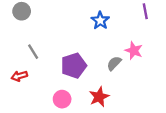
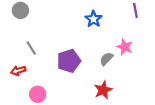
red star: (99, 97) -> (103, 90), moved
pink circle: (62, 99) -> (38, 94), moved

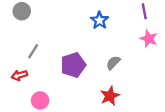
pink star: (125, 47) -> (149, 39), moved
gray line: (31, 48) -> (33, 51), turned 64

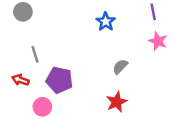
gray line: (33, 51) -> (35, 54), turned -49
purple pentagon: (73, 65) -> (59, 80), moved, turned 30
red arrow: (19, 75) -> (20, 80), turned 35

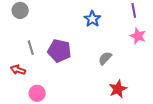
purple pentagon: (59, 80) -> (59, 51), moved
red star: (117, 102) -> (118, 89), moved

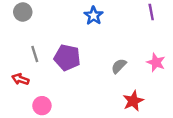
blue star: (92, 19) -> (94, 16), moved
pink star: (138, 36) -> (156, 62), moved

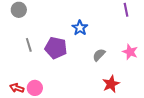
blue star: (94, 16) -> (80, 28), moved
red arrow: (20, 79) -> (17, 88), moved

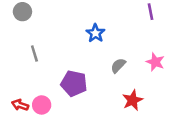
purple pentagon: (56, 48) -> (74, 83), moved

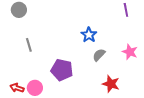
blue star: (95, 33) -> (89, 35), moved
red star: (133, 100) -> (111, 84), turned -30

